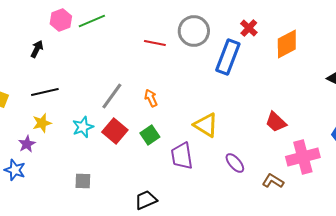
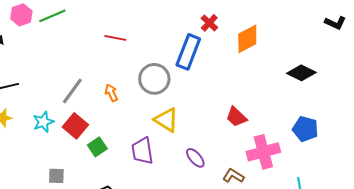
gray circle: (194, 31) -> (154, 79), moved
green square: (150, 135) -> (97, 147), moved
gray square: (83, 181) -> (56, 176), moved

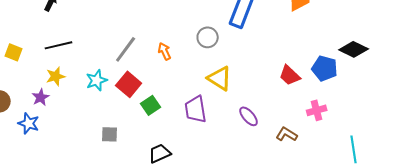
black diamond: (301, 73) -> (354, 49), moved
gray circle: (154, 79) -> (208, 37), size x0.7
blue pentagon: (305, 129) -> (325, 68), moved
pink cross: (263, 152) -> (317, 110), size x0.6

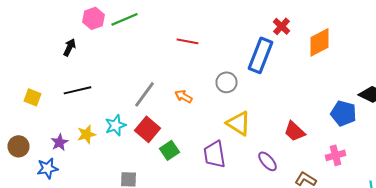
orange arrow: (165, 51) -> (184, 96), turned -36
red trapezoid: (290, 75) -> (294, 131), moved
yellow star: (56, 76) -> (86, 134), moved
blue star: (29, 123) -> (48, 168), turned -30

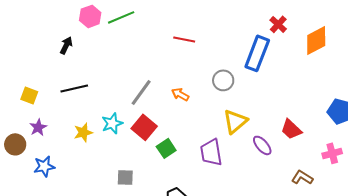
yellow triangle: (238, 123) -> (235, 121), turned 48
purple star: (60, 142) -> (38, 127), moved
purple ellipse: (268, 161) -> (262, 145), moved

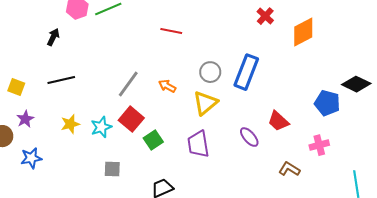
blue rectangle: (257, 53) -> (246, 72), moved
yellow triangle: (235, 121) -> (205, 103), moved
cyan star: (112, 123) -> (101, 127), moved

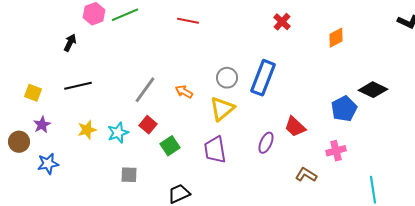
red line: (171, 31) -> (188, 21), moved
orange diamond: (303, 32) -> (336, 38), moved, size x0.7
blue pentagon: (327, 103) -> (344, 109), turned 30
red square: (131, 119) -> (148, 125), size x0.7
purple ellipse: (249, 137) -> (266, 143), turned 65

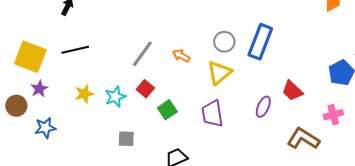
yellow square: (33, 93) -> (30, 57), size x1.8
brown L-shape: (306, 175) -> (303, 139), size x1.5

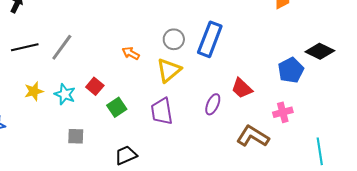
gray line: (142, 54) -> (62, 47), moved
cyan star: (115, 97) -> (65, 94), turned -30

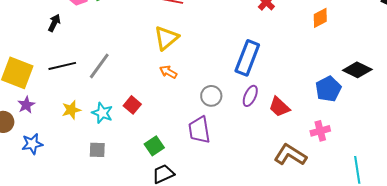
gray circle: (174, 39) -> (211, 96), moved
yellow triangle: (169, 70) -> (166, 38), moved
purple ellipse: (213, 104) -> (250, 96), moved
green square: (117, 107) -> (154, 146), moved
gray square: (76, 136) -> (97, 150), moved

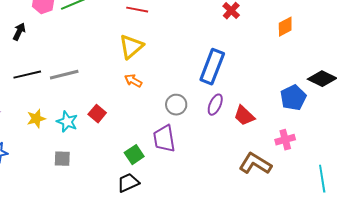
gray line: (99, 66) -> (64, 75), turned 40
green square: (154, 146) -> (134, 155), moved

